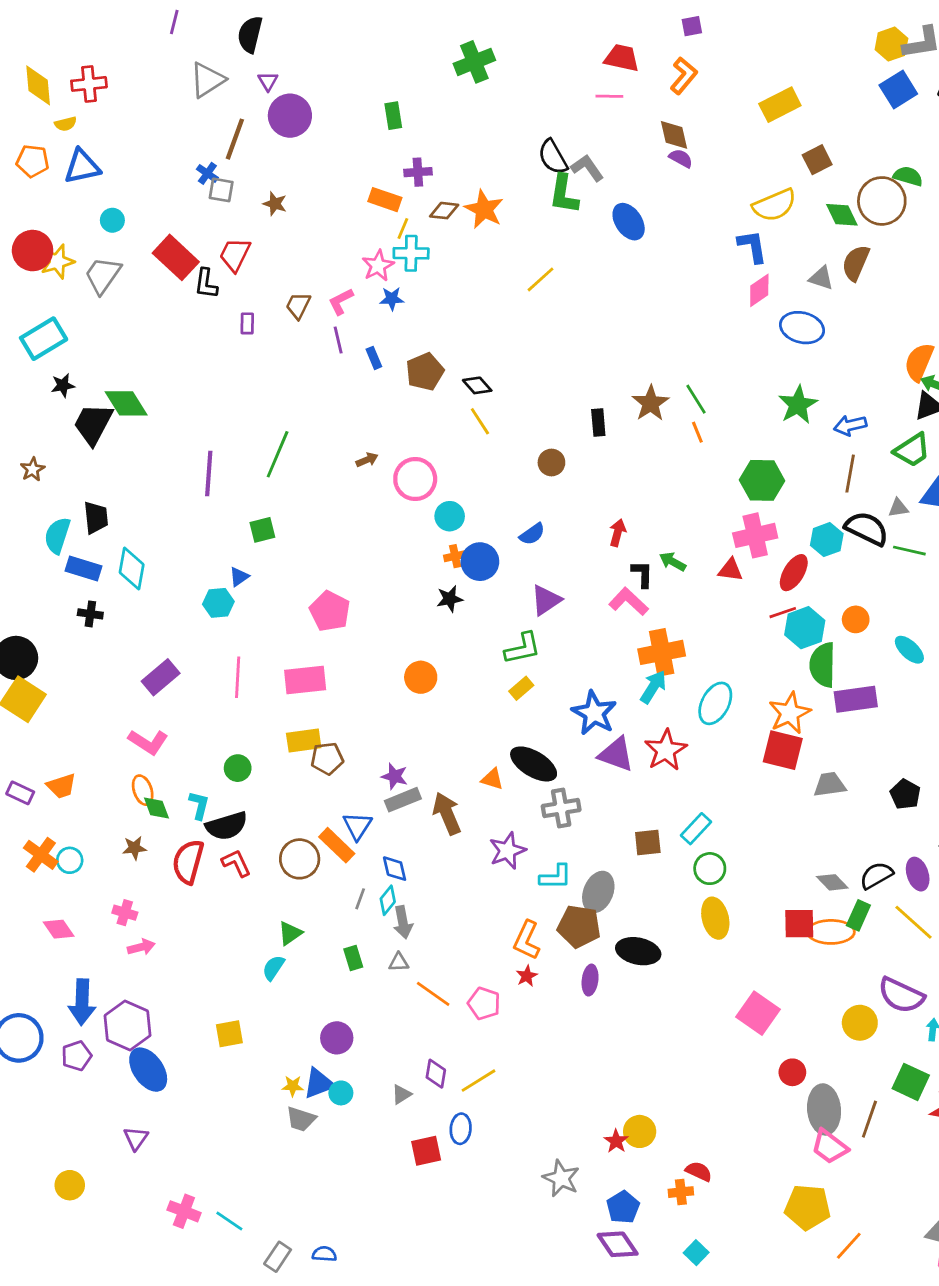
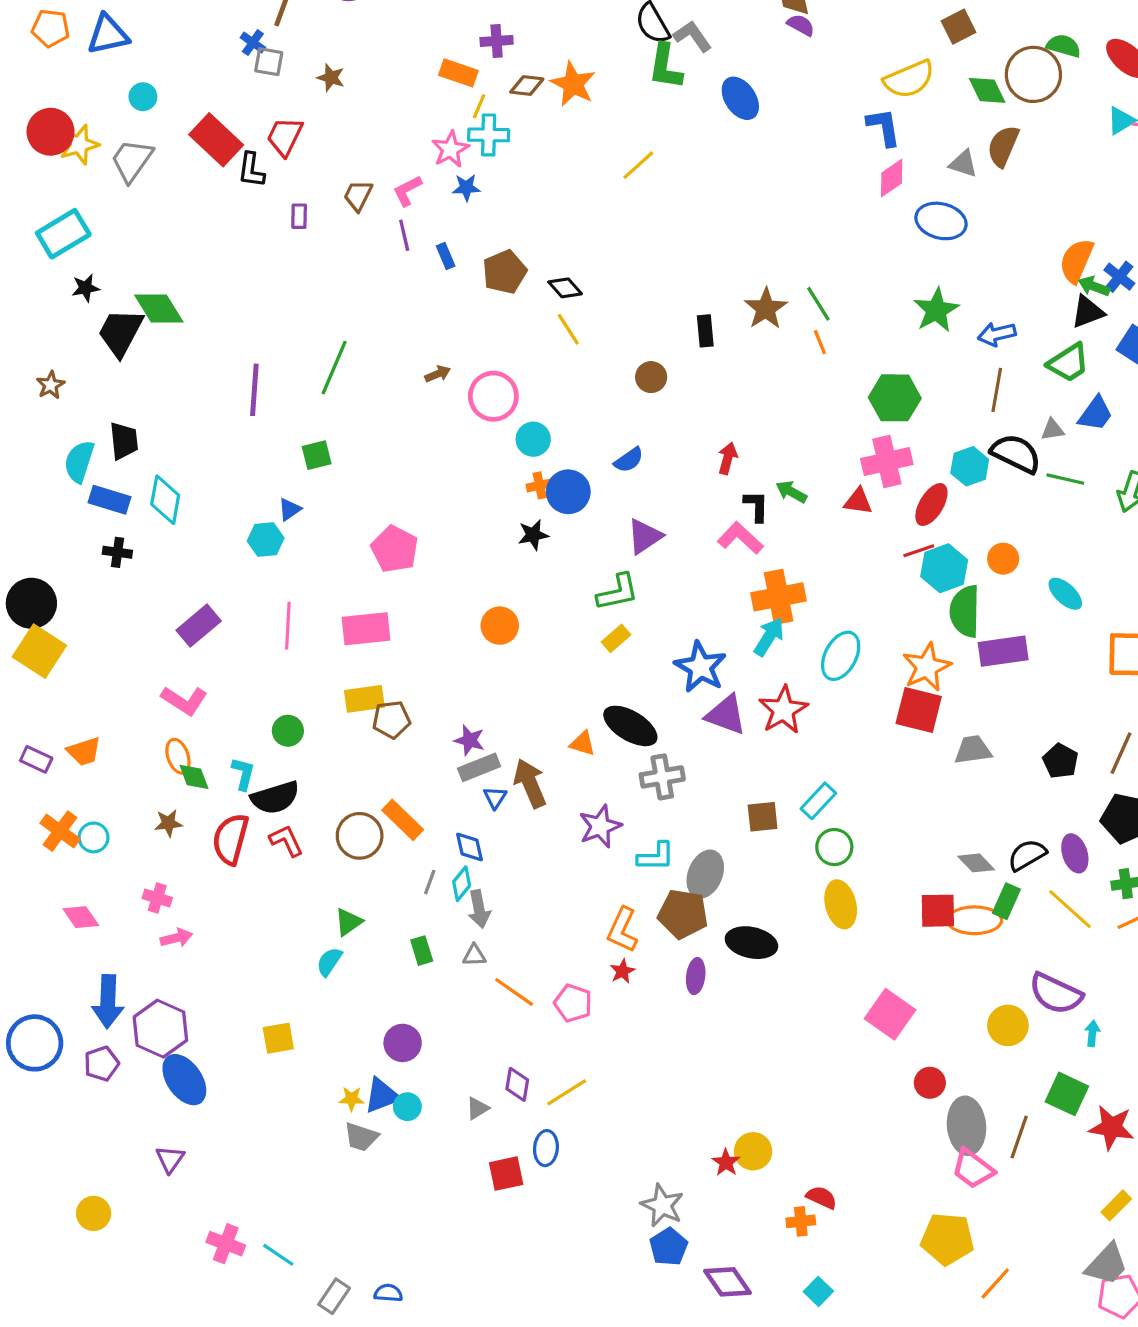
blue triangle: (357, 826) -> (495, 798), moved, size x0.7
blue pentagon: (623, 1207) -> (669, 1247), moved

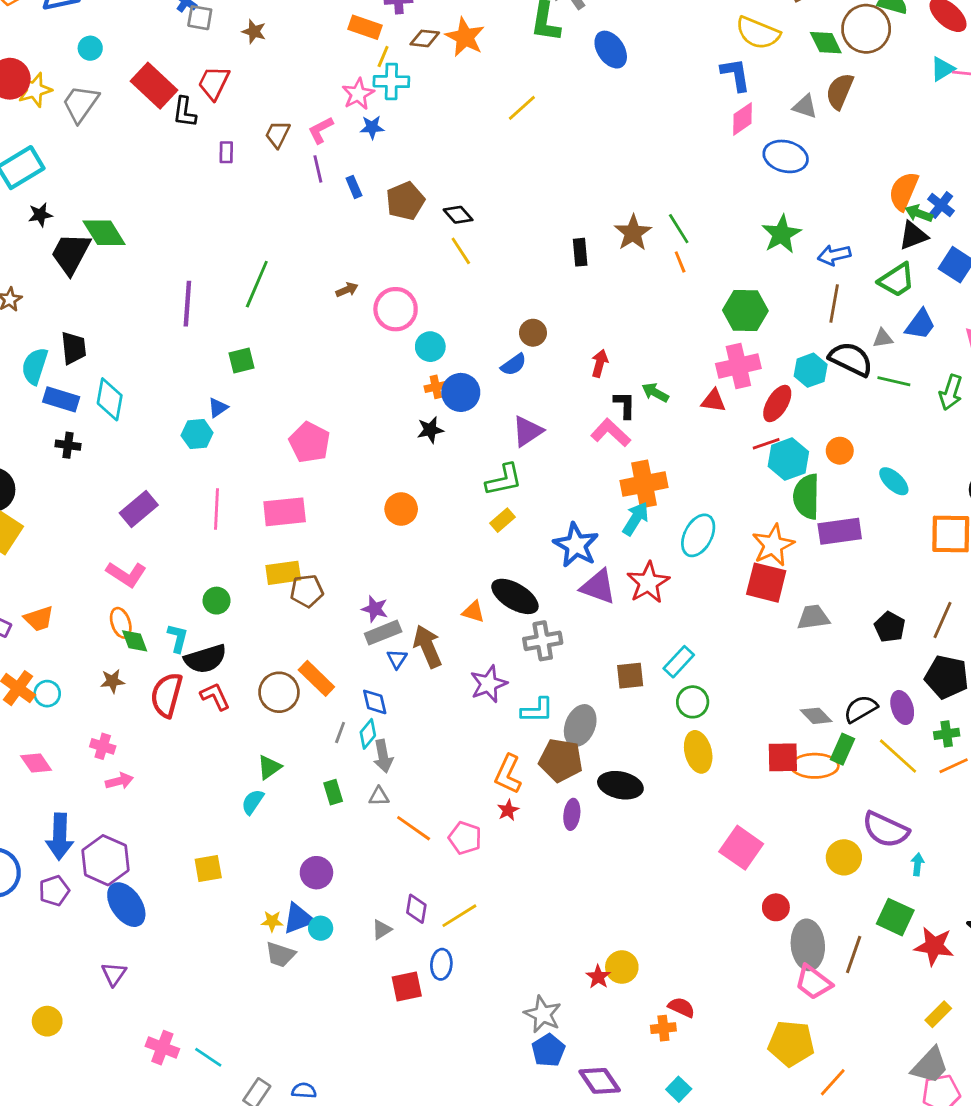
yellow semicircle: (909, 79) -> (758, 33), turned 45
brown circle: (651, 377) -> (533, 333), moved

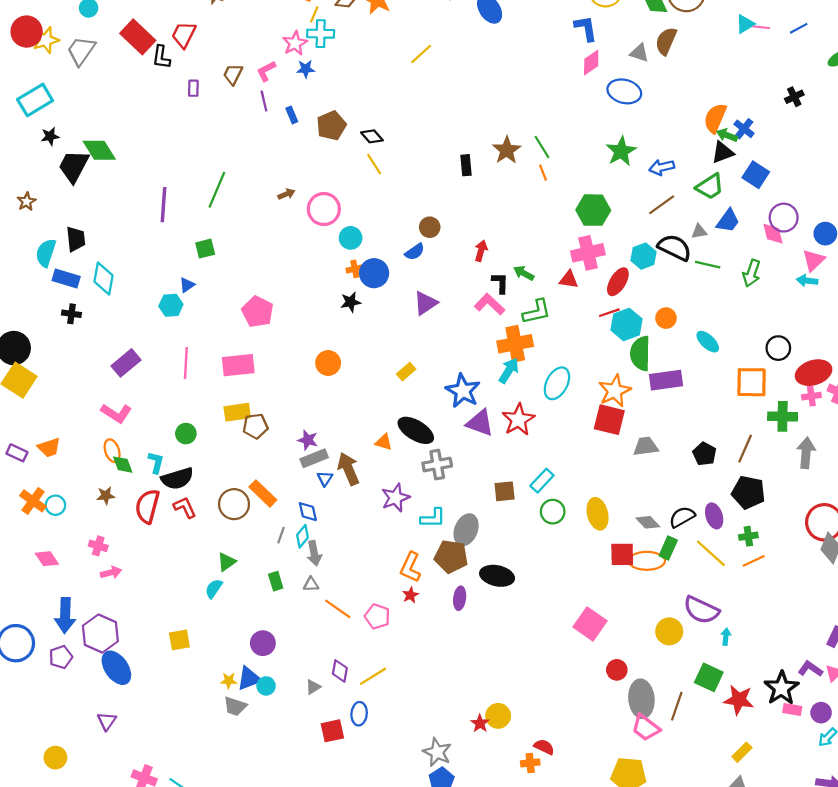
brown line: (834, 304) -> (662, 205), turned 44
green L-shape: (504, 480) -> (537, 312), moved
yellow ellipse: (698, 752) -> (598, 514), moved

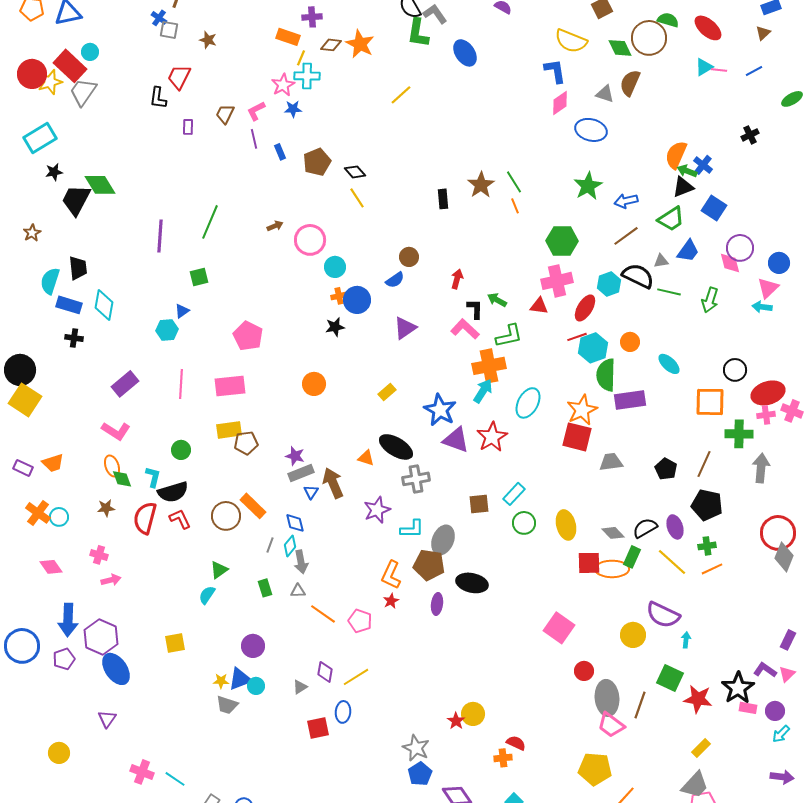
red rectangle: (138, 37) -> (70, 66), moved

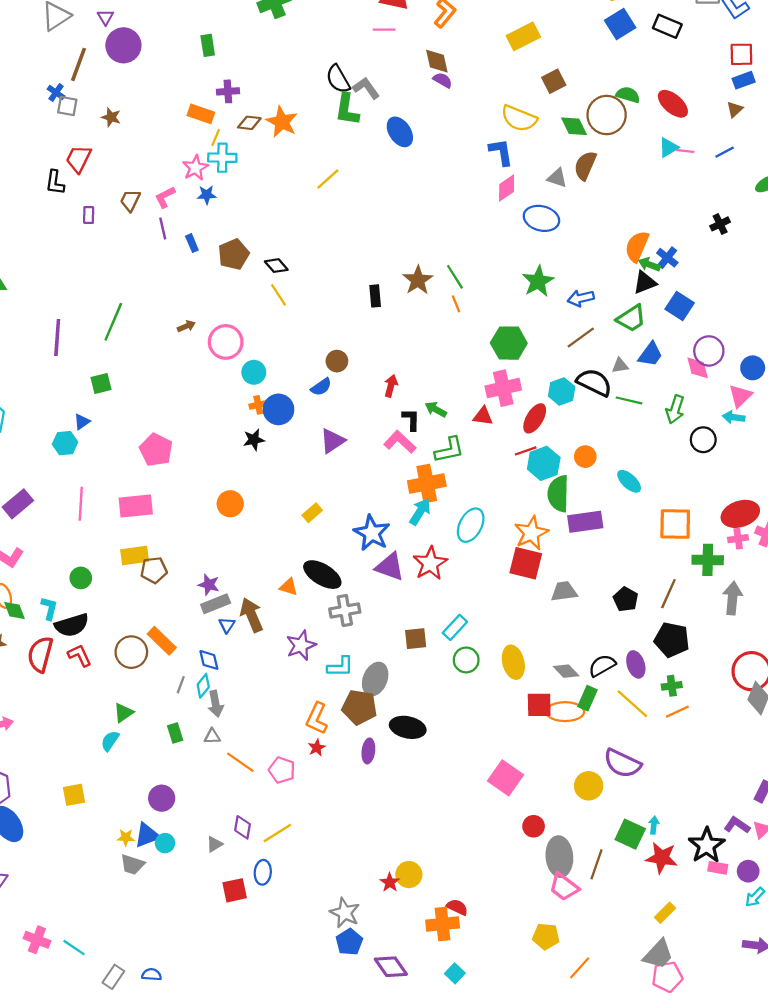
black circle: (735, 370) -> (703, 440), moved
cyan arrow: (686, 640) -> (654, 825), moved
orange cross: (503, 758) -> (443, 924), size x1.6
yellow pentagon: (595, 769) -> (546, 936), size x0.7

